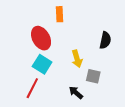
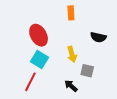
orange rectangle: (60, 14) -> (71, 13), moved
black semicircle: (105, 40) -> (98, 37), turned 91

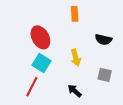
gray square: (87, 71) -> (105, 75), moved

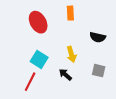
red ellipse: (40, 37) -> (38, 22), moved
black arrow: (75, 91) -> (65, 75), moved

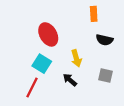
orange rectangle: (70, 13) -> (94, 14), moved
red ellipse: (38, 22) -> (48, 34), moved

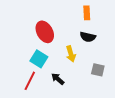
black semicircle: (104, 40) -> (88, 37), moved
black arrow: (70, 80) -> (58, 79), moved

